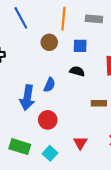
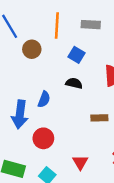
brown circle: (49, 42) -> (32, 49), moved
blue square: (80, 46) -> (76, 55), turned 32

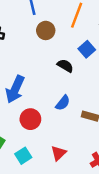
black semicircle: (74, 83) -> (65, 66), moved
blue semicircle: (44, 99) -> (63, 103), moved

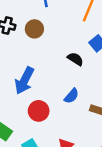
brown circle: (46, 30) -> (34, 29), moved

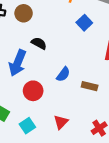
black semicircle: (75, 59) -> (39, 43), moved

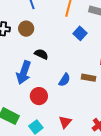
brown rectangle: (90, 86) -> (89, 78), moved

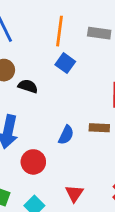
blue square: (80, 33) -> (65, 63), moved
black semicircle: (41, 54) -> (28, 86), moved

